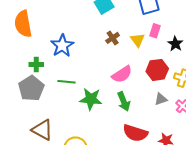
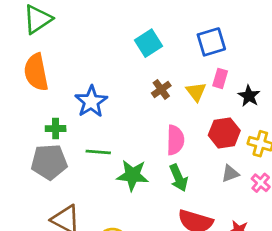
pink semicircle: (122, 74) -> (175, 140), turned -55
gray pentagon: (31, 88) -> (49, 162), turned 30

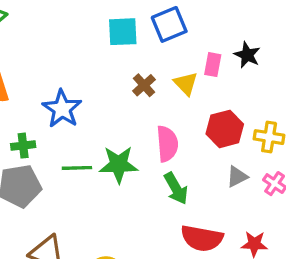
blue square: (211, 42) -> (169, 24), moved
cyan square: (149, 43) -> (123, 32), turned 36
black star: (249, 96) -> (247, 55), moved
green star: (132, 175) -> (119, 165), moved

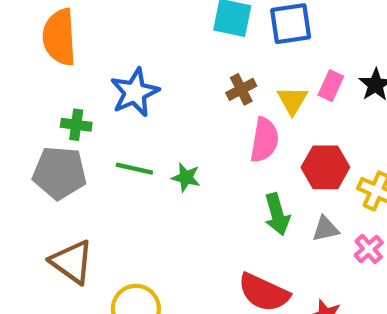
pink semicircle: (167, 144) -> (264, 140), moved
green star: (119, 165) -> (186, 177), size x0.6
green arrow: (176, 188) -> (277, 214), moved

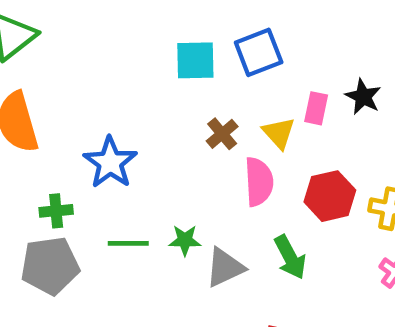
gray triangle: (325, 229) -> (225, 268), moved, size x1.4

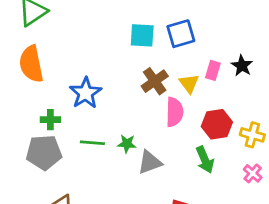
brown cross: (222, 134) -> (155, 81), size x1.4
green arrow: (290, 257) -> (205, 160), moved

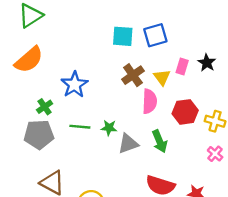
orange semicircle: (31, 64) -> (29, 60), turned -120
green cross: (50, 120) -> (45, 107), turned -35
green arrow: (205, 160) -> (160, 141), moved

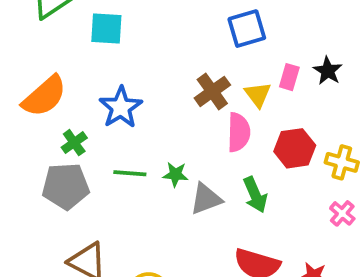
cyan square: (123, 36) -> (106, 29), moved
orange semicircle: (29, 60) -> (44, 96), moved

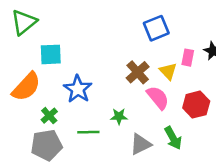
cyan square: (106, 29) -> (51, 54), moved
pink semicircle: (239, 132) -> (158, 98), turned -35
green star: (175, 174) -> (119, 116), moved

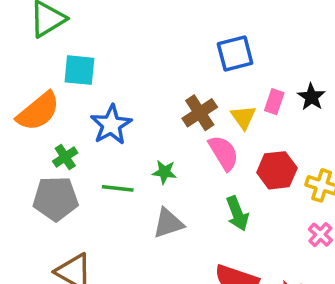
gray triangle: (141, 144) -> (168, 223), moved

